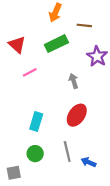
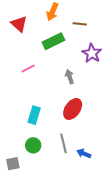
red triangle: (17, 45) -> (19, 24), moved

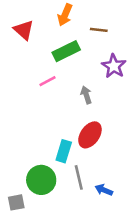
pink line: (28, 68) -> (47, 81), moved
cyan rectangle: (34, 115) -> (64, 151), moved
green circle: (33, 145) -> (41, 180), size x1.5

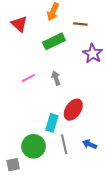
pink line: (47, 81) -> (28, 78), moved
gray arrow: (86, 95) -> (56, 78), moved
blue arrow: (104, 190) -> (90, 144), moved

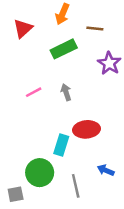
red triangle: (19, 24) -> (23, 28), turned 36
red ellipse: (73, 110) -> (86, 129), turned 50
gray line: (64, 144) -> (76, 186), moved

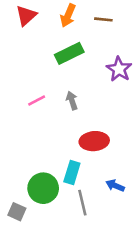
red triangle: (23, 28) -> (26, 16), moved
brown line: (95, 28) -> (103, 19), moved
cyan rectangle: (61, 145) -> (72, 172), moved
gray square: (16, 194) -> (17, 212), turned 35

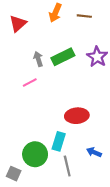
red triangle: (26, 16) -> (18, 24), moved
green rectangle: (69, 53) -> (63, 57), moved
gray arrow: (72, 101) -> (38, 59), moved

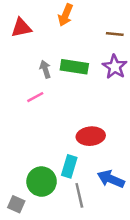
brown line: (84, 16) -> (115, 34), moved
red triangle: (18, 24) -> (21, 28), turned 30
green rectangle: (63, 57) -> (74, 67), turned 35
blue arrow: (94, 152) -> (111, 179), size x1.5

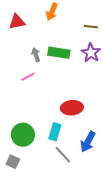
blue arrow: (111, 179) -> (88, 142), turned -85
green circle: (42, 182) -> (23, 135), moved
gray line: (79, 195) -> (63, 155), turned -30

